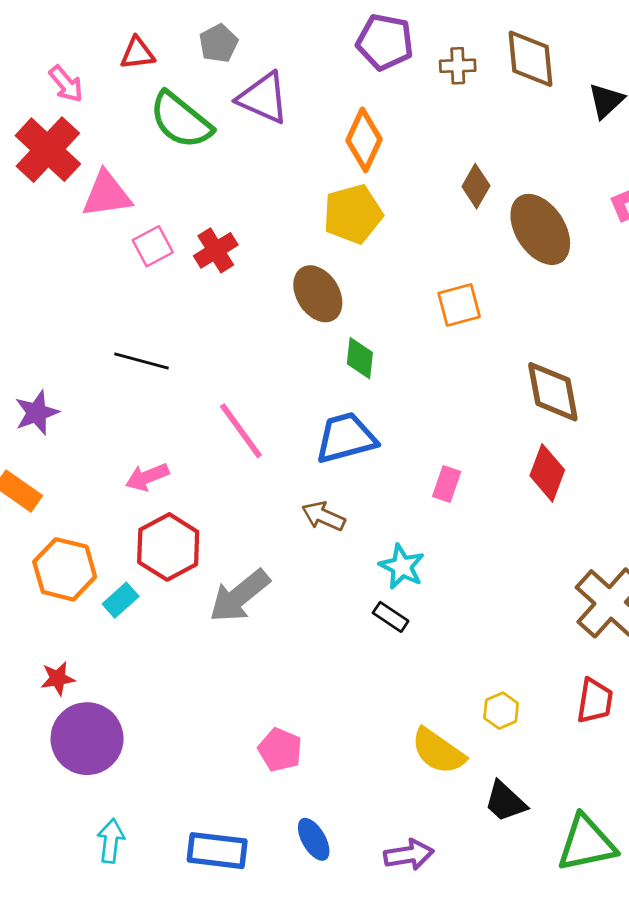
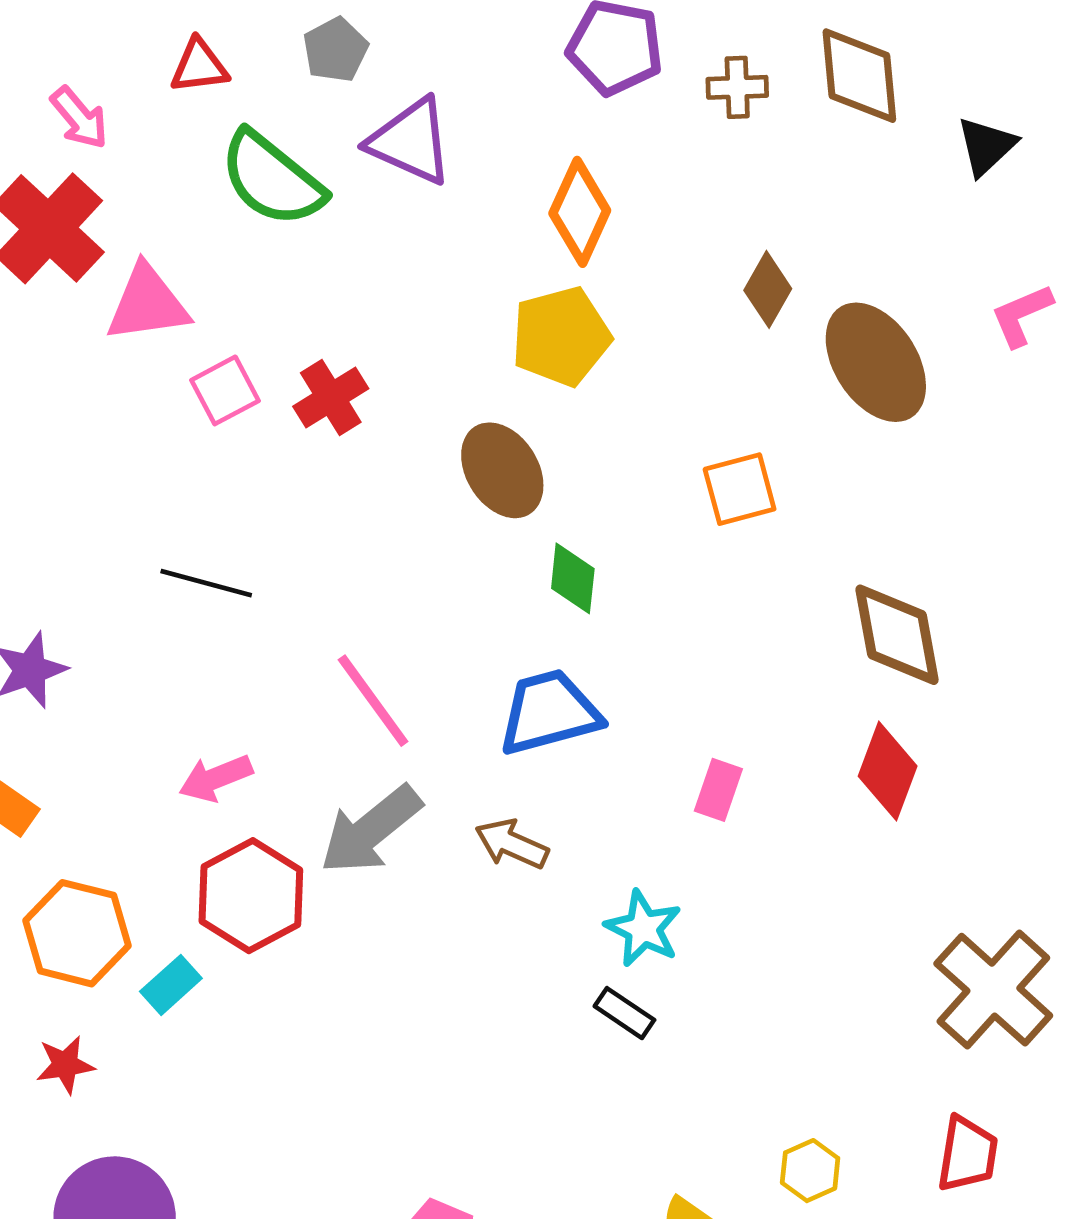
gray arrow: (240, 596) -> (371, 830), moved
red star: (58, 678) -> (65, 1065), moved

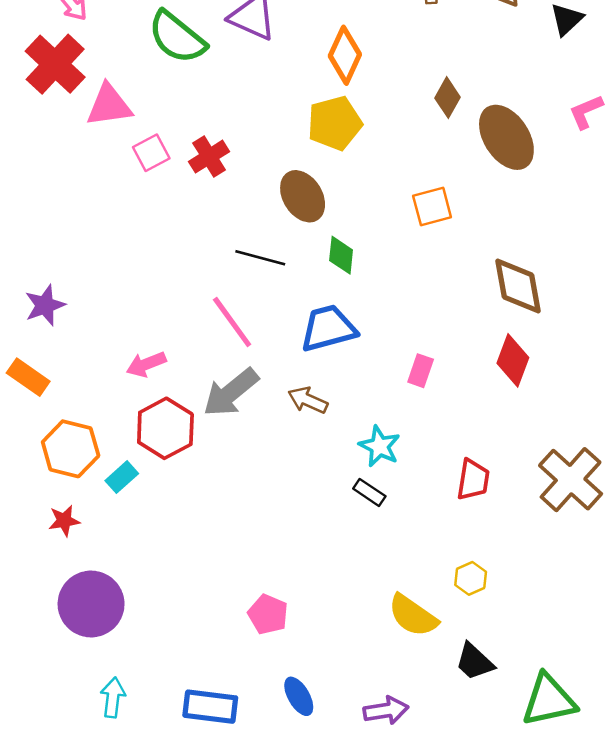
black line: (206, 583) -> (260, 258), moved
red trapezoid: (967, 1154) -> (473, 480), moved

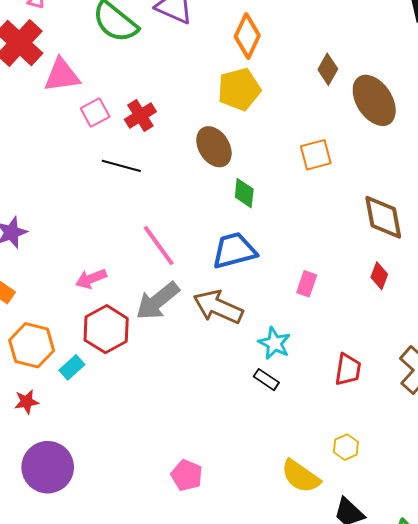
black line: (260, 258) -> (121, 166), moved
red diamond: (513, 360) -> (379, 276), size x0.7
brown arrow: (308, 400) -> (218, 307), size x1.6

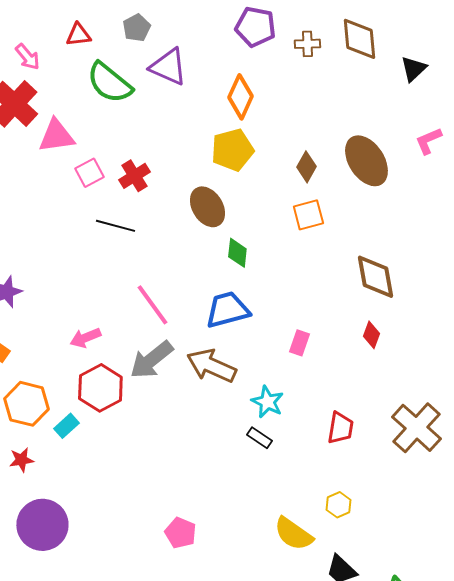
brown diamond: (328, 69) -> (306, 167), moved

